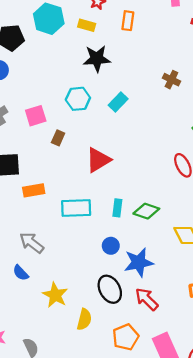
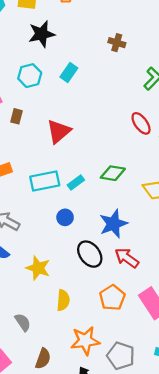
cyan rectangle: (117, 208) -> (76, 183), moved, turned 56
blue circle: (111, 246) -> (65, 217), moved
yellow semicircle: (84, 319) -> (63, 300), moved

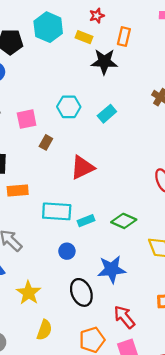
black star: (42, 34) -> (104, 62), moved
red arrow: (127, 258) -> (124, 317), moved

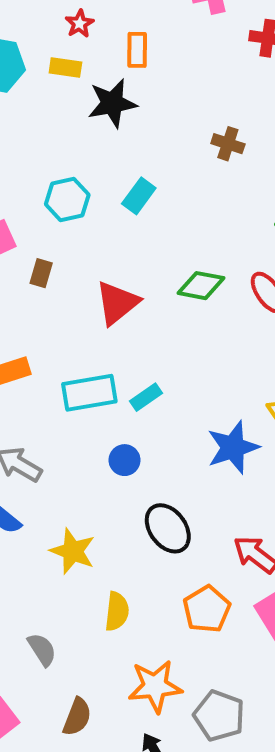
green diamond: (124, 221) -> (201, 286), moved
blue star: (112, 269) -> (233, 447), moved

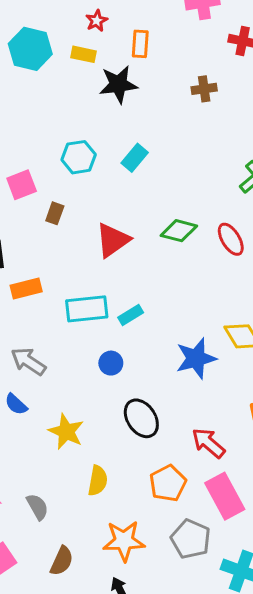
brown cross: (228, 144) -> (204, 89), moved, turned -30
gray pentagon: (219, 716) -> (191, 539), moved

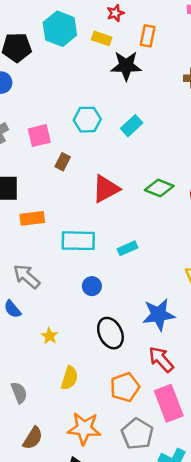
cyan rectangle: (131, 315) -> (127, 248), moved
blue star: (196, 358) -> (159, 315), moved
yellow star: (66, 432) -> (49, 336), size x0.6

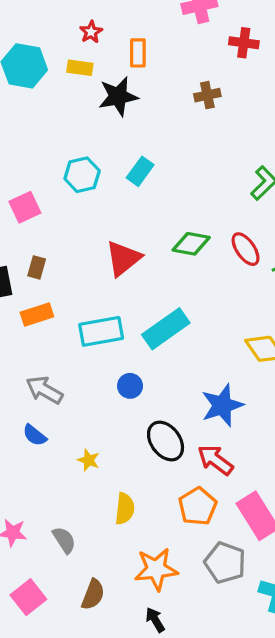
brown rectangle: (63, 162) -> (37, 267), moved
cyan rectangle: (127, 248) -> (166, 329), size x1.8
red arrow: (161, 359) -> (215, 460), moved

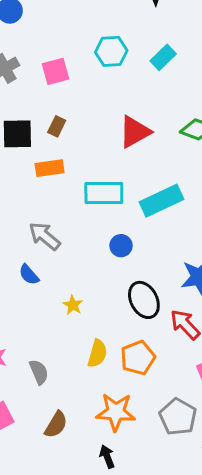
orange pentagon: (198, 506) -> (138, 358), moved

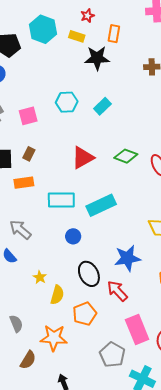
yellow semicircle: (97, 354) -> (57, 295), moved
orange star: (116, 412) -> (54, 338), moved

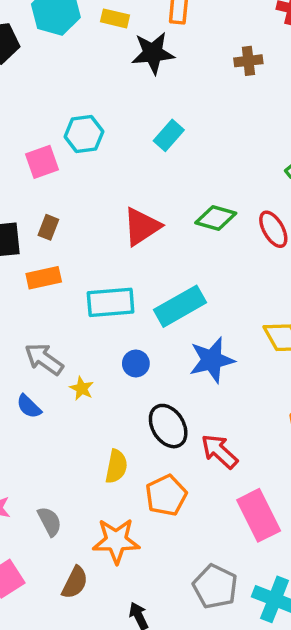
cyan hexagon: (67, 102) -> (84, 134), moved
blue star: (127, 258) -> (212, 360), moved
yellow star: (40, 277) -> (82, 388), moved
gray pentagon: (112, 355) -> (215, 587), moved

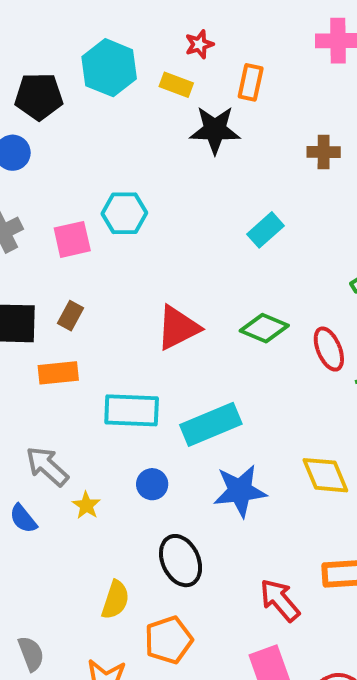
cyan rectangle: (169, 135) -> (266, 230), moved
red arrow: (219, 451) -> (280, 600), moved

